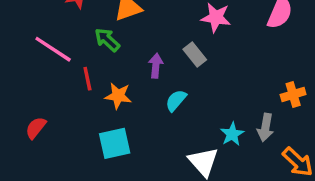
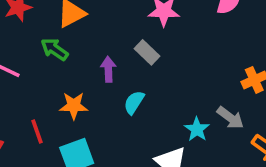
red line: (87, 79) -> (37, 131), moved
gray arrow: (265, 127) -> (230, 118), turned -56

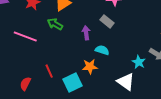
cyan semicircle: (134, 102) -> (102, 50), turned 80
orange star: (74, 106) -> (90, 67), moved

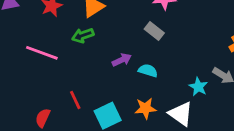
green arrow: (55, 24) -> (83, 35), turned -49
purple arrow: (86, 33) -> (122, 60), moved, turned 72
orange star: (90, 67) -> (145, 108), moved

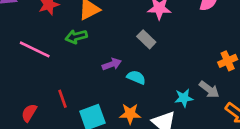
cyan star: (198, 87) -> (184, 98), turned 30

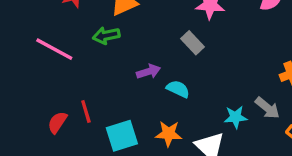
red semicircle: (29, 113) -> (57, 122), moved

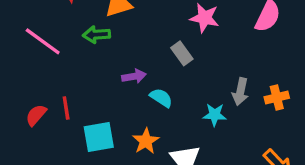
gray arrow: (267, 108) -> (240, 92), moved, turned 55
cyan star: (236, 117) -> (215, 115), moved
orange star: (169, 134) -> (146, 141), turned 30

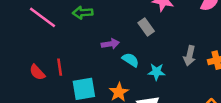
red semicircle: (36, 115) -> (37, 72), turned -84
cyan star: (215, 115) -> (156, 72), moved

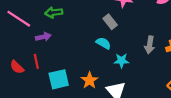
purple arrow: (110, 44) -> (43, 37), moved
cyan semicircle: (131, 60) -> (103, 43), moved

